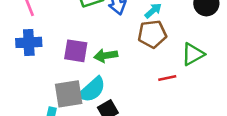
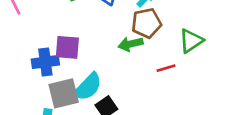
blue cross: (29, 42) -> (45, 62), moved
green arrow: (106, 56) -> (131, 44), moved

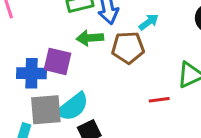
brown pentagon: (146, 23) -> (128, 48), moved
green arrow: (131, 44) -> (90, 38), moved

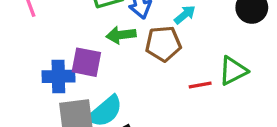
red line: (159, 100) -> (200, 85), moved

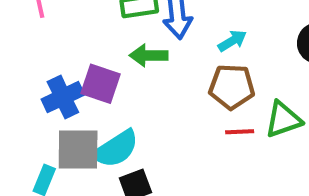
brown pentagon: (163, 44) -> (232, 87), moved
blue cross: (58, 76) -> (63, 97), turned -32

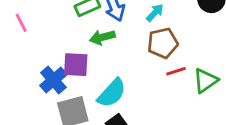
green triangle: (283, 120) -> (205, 81), moved
cyan semicircle: (116, 149) -> (112, 93), moved

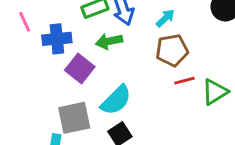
purple square: (76, 65) -> (80, 68), turned 32
blue cross: (53, 80) -> (57, 39), moved, turned 32

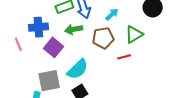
pink line: (25, 22) -> (18, 44), moved
brown pentagon: (172, 50) -> (103, 38), moved
green triangle: (215, 92) -> (134, 34), moved

